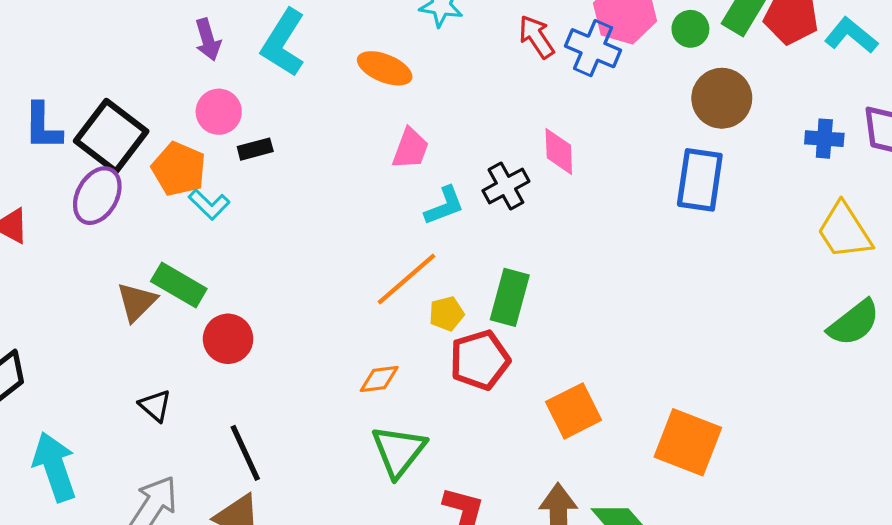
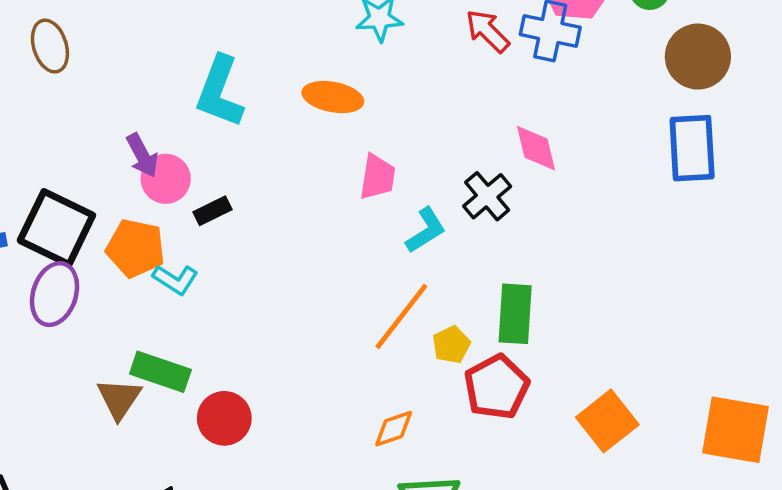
purple arrow: (208, 40) -> (142, 155), moved

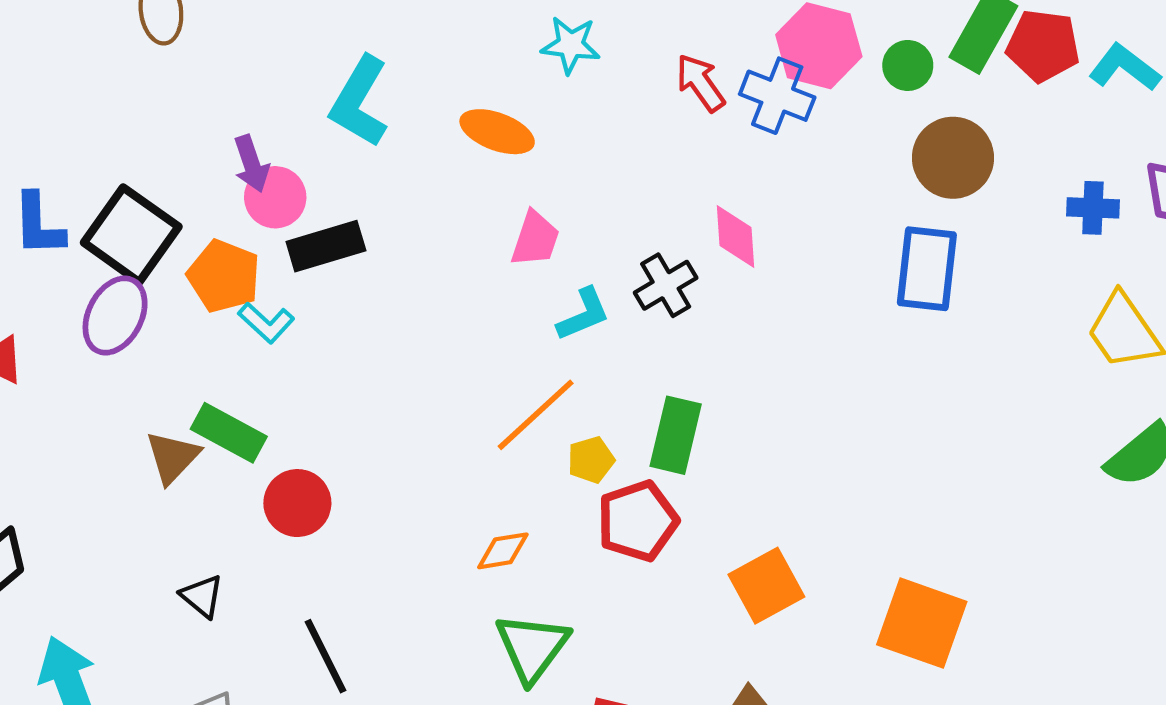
black rectangle: (212, 211) -> (326, 246), size x1.6

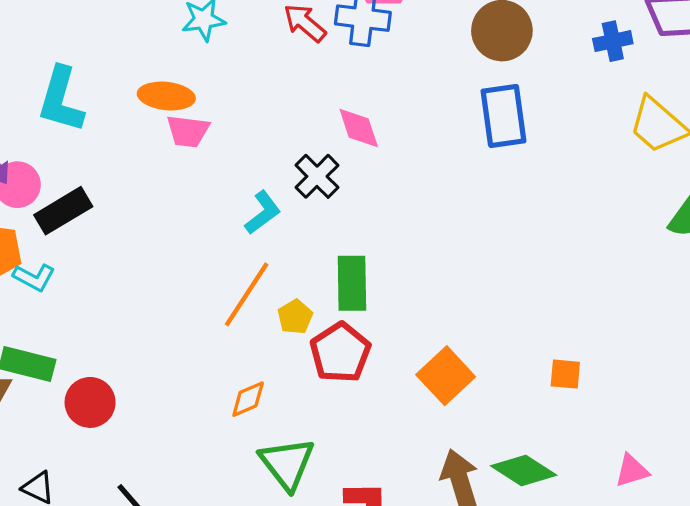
pink trapezoid: (535, 239) -> (188, 131), moved, turned 93
orange square: (922, 623) -> (565, 374), size x0.5

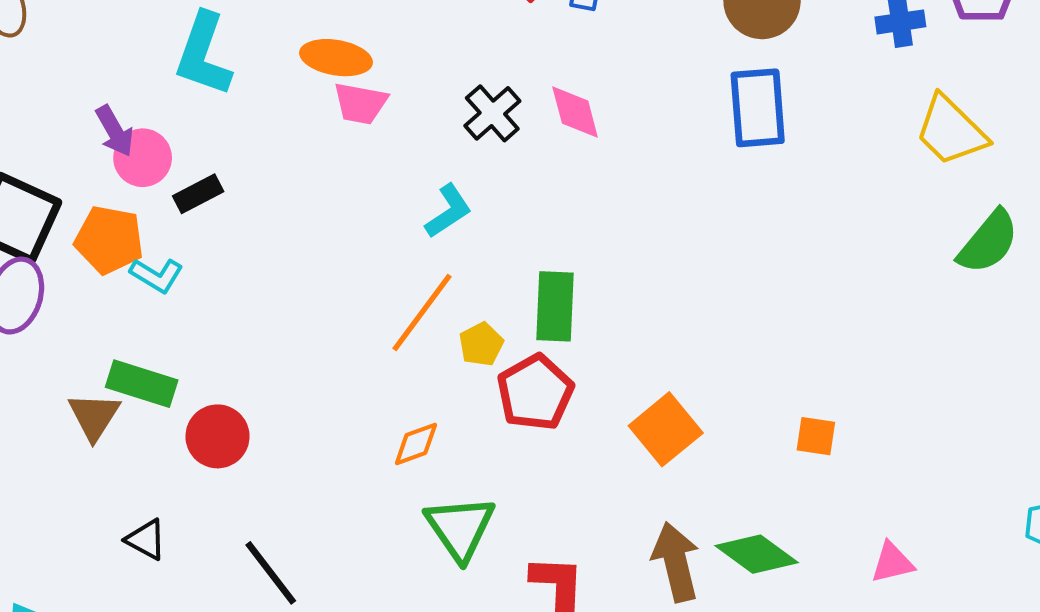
black cross: (317, 176) -> (492, 113), moved
black rectangle: (63, 211) -> (198, 194), size x0.7

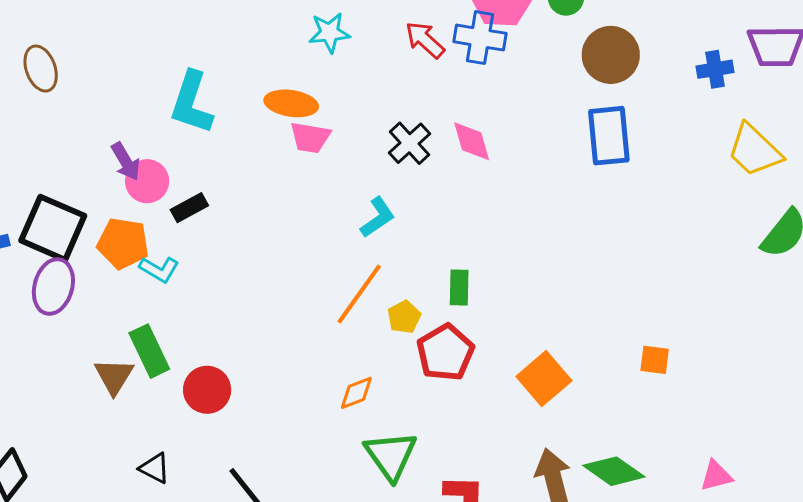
green rectangle: (555, 306) -> (459, 288), size x0.7
green rectangle: (142, 384) -> (149, 351), turned 48
orange square: (816, 436) -> (655, 360), moved

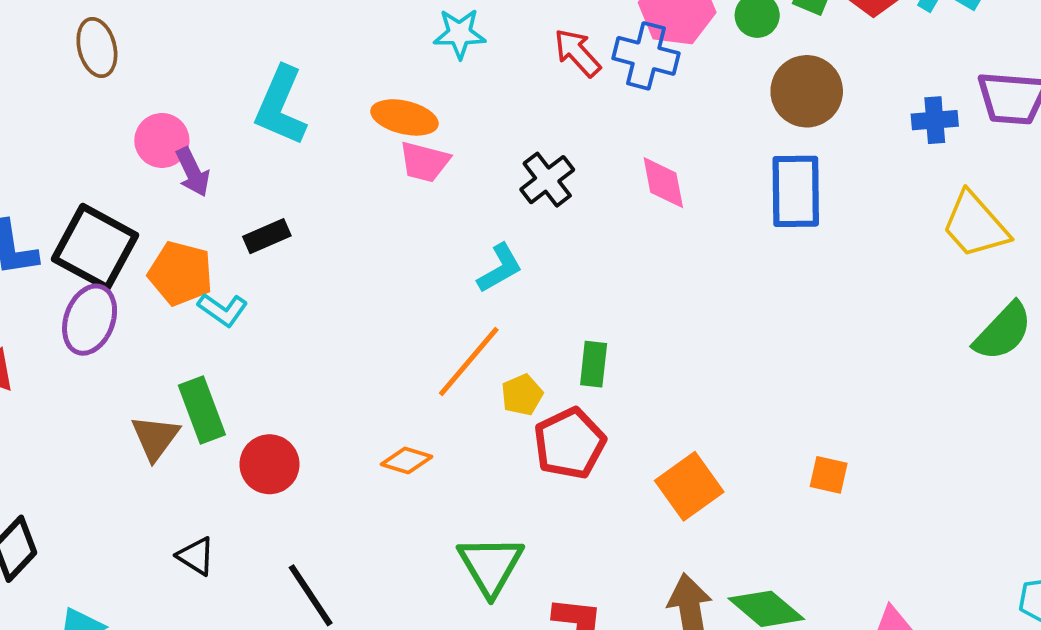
pink diamond: (472, 141) -> (663, 183), moved
pink circle: (147, 181) -> (162, 140), moved
orange diamond: (356, 393) -> (407, 460), moved, turned 33

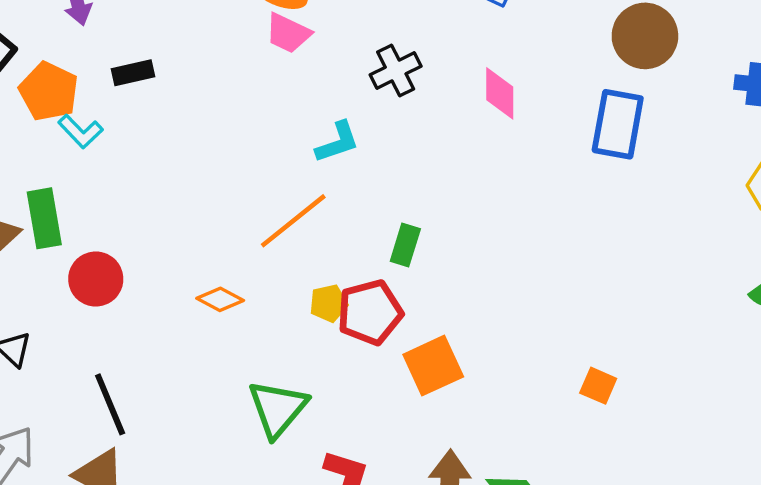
yellow pentagon: (522, 395) -> (329, 303), moved
orange square: (689, 486) -> (433, 366), moved

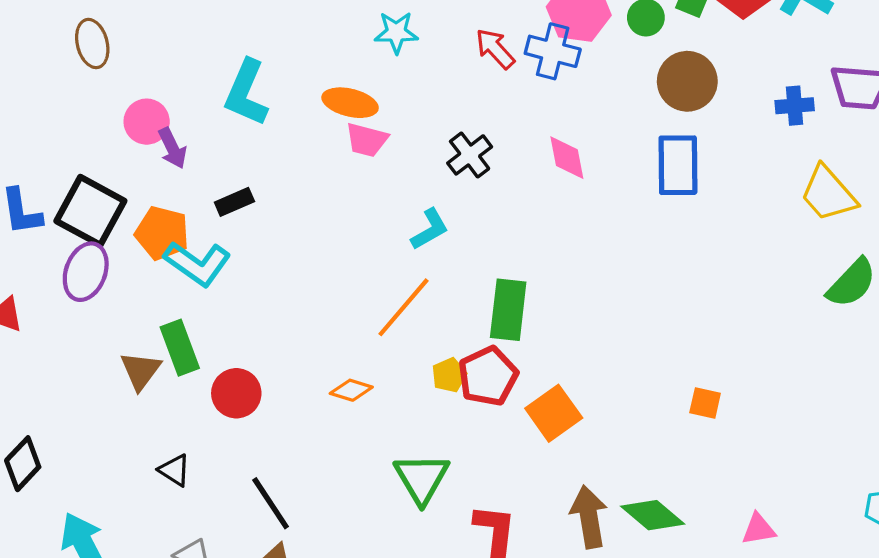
cyan L-shape: (80, 131) -> (197, 264), size x1.6
green rectangle: (405, 245) -> (508, 310), size x1.6

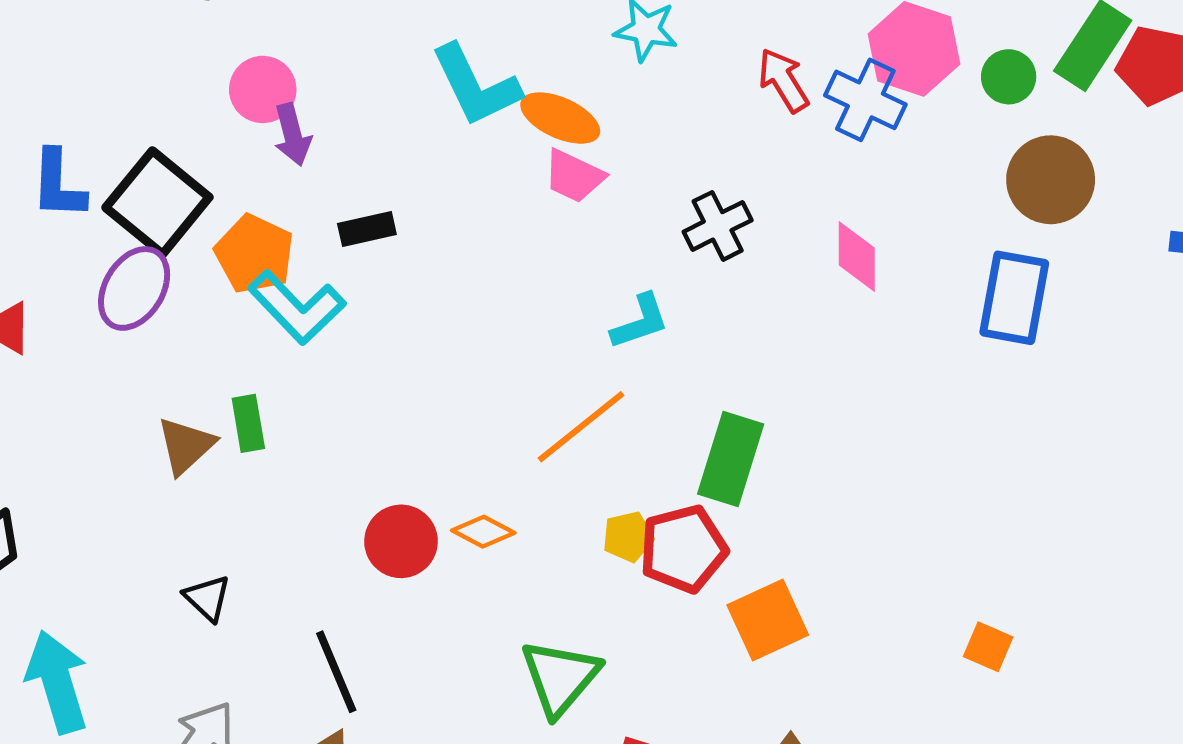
cyan L-shape: (246, 93) -> (476, 86), moved, turned -60
green rectangle: (180, 348) -> (248, 423), size x0.7
red circle: (236, 393) -> (401, 541), moved

